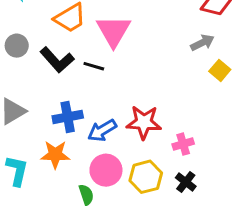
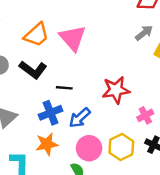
black line: (94, 66) -> (64, 88), moved
red star: (144, 122) -> (116, 90), moved

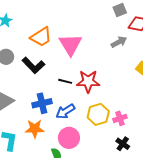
gray arrow: (144, 33) -> (119, 42), moved
black line: (64, 88) -> (65, 81), moved
red star: (116, 90) -> (88, 81), moved
yellow hexagon: (121, 147) -> (98, 114), moved

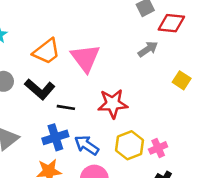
black line: (65, 81) -> (66, 107), moved
blue arrow: (65, 111) -> (87, 145), turned 72

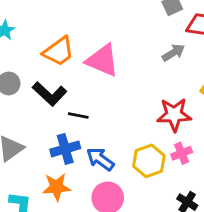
pink triangle: (85, 58) -> (102, 60), turned -32
red star: (113, 104) -> (174, 115), moved
pink cross: (158, 148) -> (182, 153), moved

